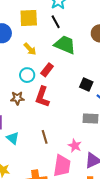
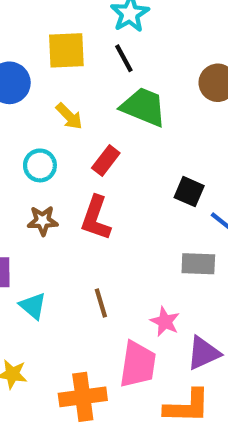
cyan circle: (27, 75) -> (40, 165), moved

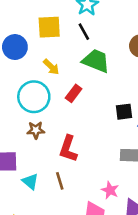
cyan circle: (40, 165) -> (34, 97), size x1.6
black square: (189, 192) -> (124, 112), turned -30
red L-shape: (96, 218) -> (68, 149), moved
brown line: (101, 303) -> (60, 181), moved

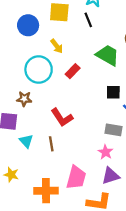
green trapezoid: (96, 61) -> (108, 55), moved
brown star: (36, 130) -> (24, 99), moved
red L-shape: (68, 149) -> (62, 117), turned -60
pink star: (110, 190) -> (105, 152), moved

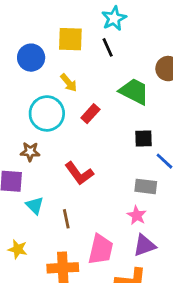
brown line: (51, 144) -> (66, 219), moved

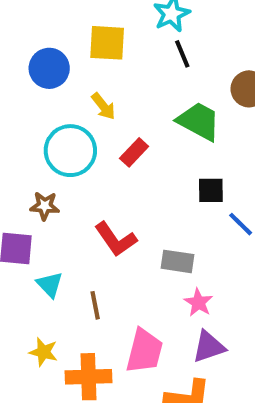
black line: (108, 47) -> (182, 54), moved
gray rectangle: (146, 186) -> (177, 261), moved
yellow star: (18, 249) -> (43, 352), moved

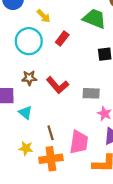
brown star: (45, 206) -> (29, 78), moved
brown line: (95, 305) -> (51, 133), moved

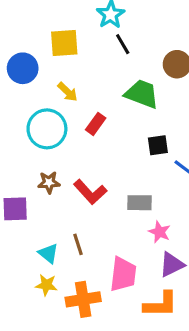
cyan triangle: (25, 113) -> (48, 253), moved
brown line: (51, 133) -> (78, 244), moved

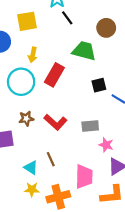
yellow arrow: (68, 92) -> (33, 55), turned 64
red rectangle: (96, 124) -> (54, 75), size x1.5

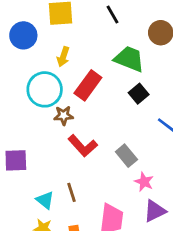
black square: (99, 85) -> (139, 94), moved, turned -32
brown star: (26, 119) -> (64, 116), moved
gray rectangle: (90, 126) -> (126, 156), turned 49

